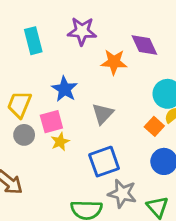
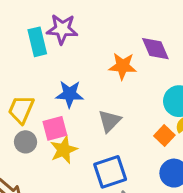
purple star: (82, 31) -> (62, 29), moved
blue star: (65, 89) -> (70, 94), turned -30
yellow star: (60, 142) -> (64, 150), size x1.4

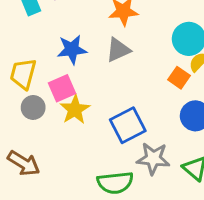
gray triangle: (110, 121) -> (118, 50), moved, turned 30

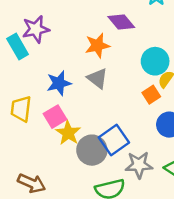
gray triangle: (118, 50) -> (97, 78), turned -50
orange square: (179, 78) -> (151, 95), turned 30
gray circle: (33, 107) -> (92, 150), moved, size x1.5

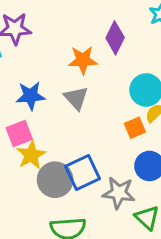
purple diamond: (121, 22) -> (115, 38), turned 56
gray star: (139, 165) -> (119, 193), moved

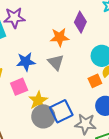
yellow star: (31, 155) -> (38, 100), moved

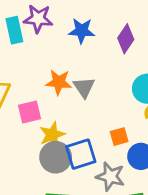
orange star: (60, 37) -> (59, 82), moved
blue star: (26, 62) -> (82, 31), moved
orange square: (95, 81) -> (119, 137), moved

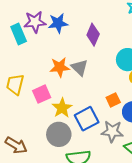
blue star: (82, 31) -> (58, 23), moved
purple diamond: (126, 39) -> (93, 35), moved
gray circle: (56, 157) -> (59, 134), moved

